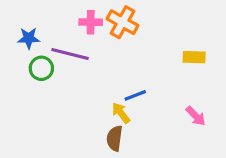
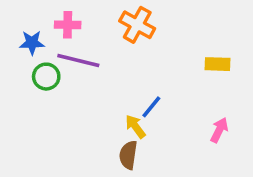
pink cross: (91, 22) -> (68, 25), moved
blue line: (135, 95) -> (151, 107), turned -30
pink arrow: (196, 116) -> (219, 130), turned -110

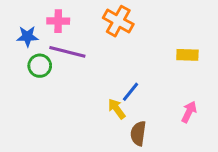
brown semicircle: (128, 155) -> (138, 133), moved

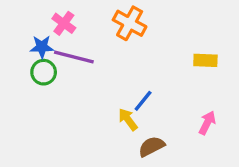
pink cross: (58, 21) -> (64, 23), turned 35
blue star: (27, 36) -> (42, 47), moved
brown semicircle: (138, 133) -> (152, 146), turned 55

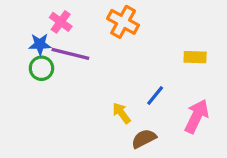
blue line: (143, 101) -> (155, 95), moved
pink arrow: (207, 123) -> (197, 116), size x1.5

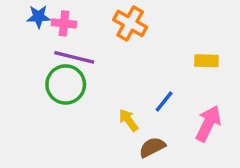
pink cross: (61, 22) -> (64, 23), turned -30
blue star: (40, 44) -> (39, 17), moved
green circle: (41, 68) -> (66, 84), moved, size x1.5

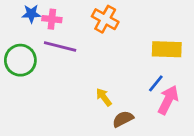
yellow rectangle: (206, 61) -> (167, 49), size x1.5
green circle: (66, 84) -> (20, 60), moved
blue line: (164, 101) -> (156, 83), moved

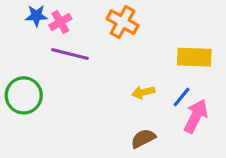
pink cross: (52, 19) -> (60, 22), turned -36
green circle: (20, 60) -> (24, 95), moved
yellow arrow: (104, 97) -> (143, 92), moved, turned -66

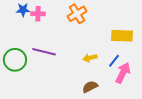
pink cross: (60, 22) -> (38, 14), turned 32
orange cross: (123, 22) -> (77, 14), turned 30
purple line: (70, 54) -> (44, 52), moved

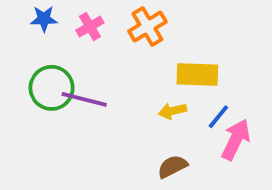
pink cross: (38, 14) -> (90, 27), moved, turned -32
yellow rectangle: (122, 36) -> (197, 74), moved
green circle: (15, 60) -> (52, 88), moved

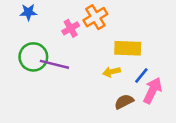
pink cross: (90, 27) -> (71, 28), moved
brown semicircle: (172, 167) -> (124, 102), moved

